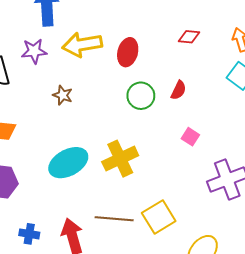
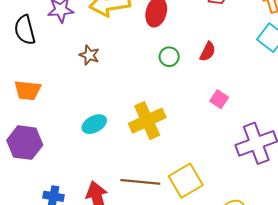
green circle: (141, 96) -> (169, 57), size x0.7
cyan ellipse: (68, 163) -> (94, 124), size x0.6

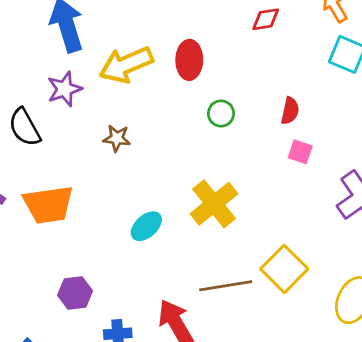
red semicircle: (208, 52) -> (290, 111), moved
orange trapezoid: (27, 90) -> (48, 205), size x1.4
purple hexagon: (25, 143) -> (75, 293), moved, size x0.7

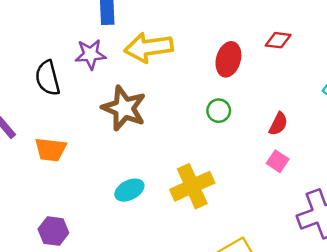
red ellipse: (189, 60) -> (228, 59), moved
brown star: (117, 138) -> (124, 108), size x1.8
orange trapezoid: (48, 205) -> (50, 150), size x0.7

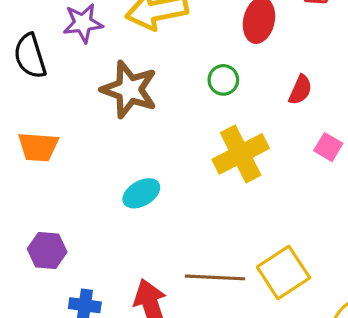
green circle: (219, 111) -> (223, 80), moved
red semicircle: (278, 124) -> (300, 90), moved
yellow cross: (192, 186) -> (241, 154), moved

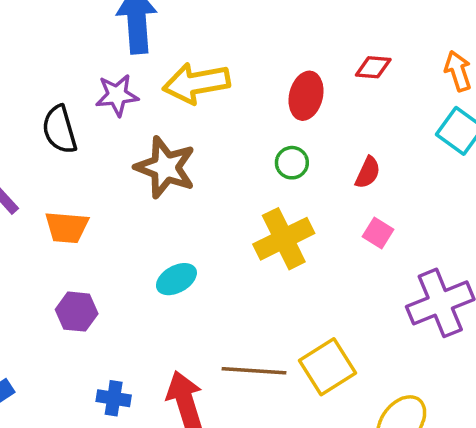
green circle: (223, 80) -> (292, 163), moved
red semicircle: (300, 90) -> (368, 172), moved
purple hexagon: (47, 250) -> (77, 312), moved

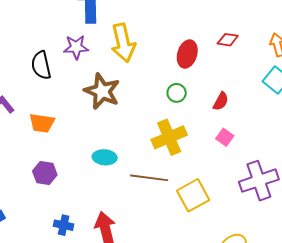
yellow arrow: (196, 83) -> (123, 43), turned -96
cyan ellipse: (176, 279) -> (105, 157), turned 30
yellow square: (328, 367) -> (193, 195), moved
brown line: (254, 371) -> (149, 178), moved

